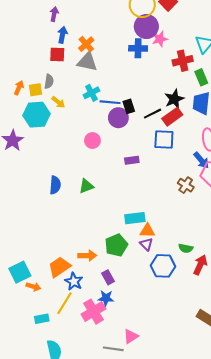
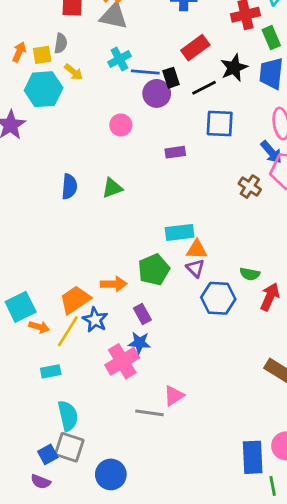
red rectangle: (172, 117) -> (195, 48), moved
yellow line: (64, 303) -> (68, 331), moved

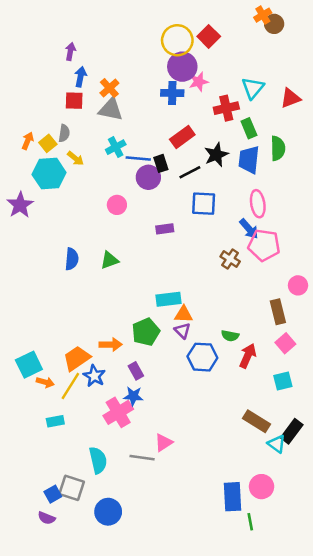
yellow square: (42, 55) -> (48, 143), turned -30
cyan semicircle: (68, 416) -> (98, 460), moved

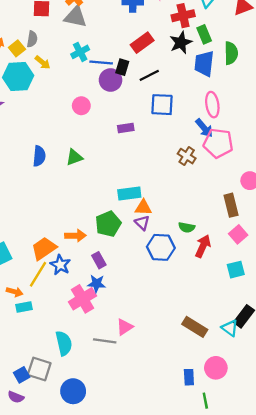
black star: (216, 155) -> (181, 43), moved
black rectangle: (161, 163) -> (122, 67), turned 35
orange arrow: (45, 382) -> (15, 292), moved
brown rectangle: (256, 421) -> (195, 327), moved
blue rectangle: (233, 497) -> (189, 377), size x0.6

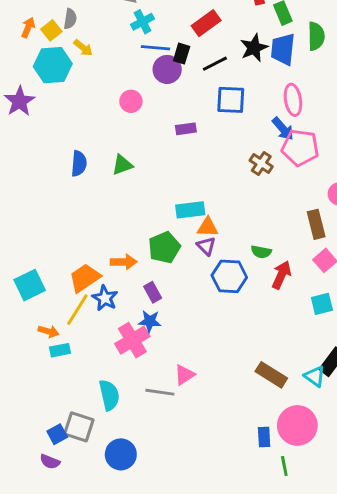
black star: (181, 43) -> (254, 48), moved
cyan cross: (80, 52) -> (143, 22), moved
pink circle: (216, 368) -> (297, 425), size x1.4

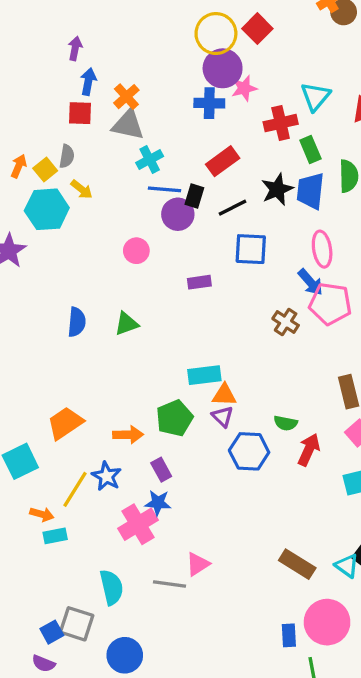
orange trapezoid: (85, 278) -> (65, 423), moved

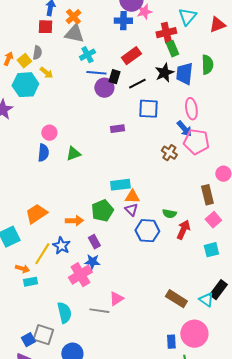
green rectangle: (310, 150) -> (172, 49), moved
pink circle: (136, 251) -> (49, 133), moved

